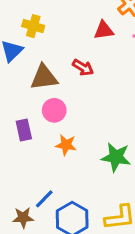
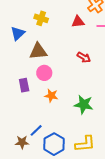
yellow cross: (33, 26) -> (41, 18), moved
red arrow: (83, 68) -> (84, 57), moved

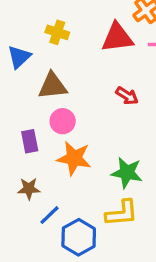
red triangle: (78, 22) -> (117, 38), size x1.5
orange star: (51, 96) -> (74, 158), size x1.5
brown star: (22, 142) -> (29, 189), moved
yellow L-shape: (85, 144) -> (122, 213), moved

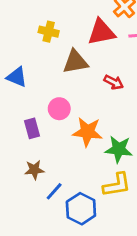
blue triangle: (19, 57) -> (17, 77), moved, turned -50
brown triangle: (53, 86) -> (75, 62), moved
orange star: (74, 158) -> (87, 132), moved

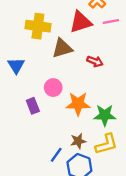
yellow cross: (49, 32) -> (38, 26), size x1.5
blue triangle: (17, 77) -> (16, 65), turned 42
brown star: (34, 170) -> (78, 141), moved

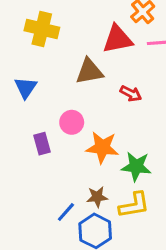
yellow cross: (38, 26) -> (42, 29), moved

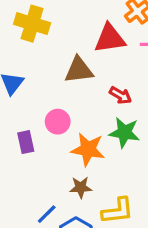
green star: (136, 166) -> (124, 133), moved
brown star: (97, 197) -> (81, 187), moved

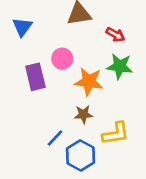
purple rectangle: (26, 142) -> (35, 77), size x1.4

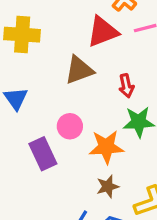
red arrow: (115, 35) -> (126, 86), turned 60

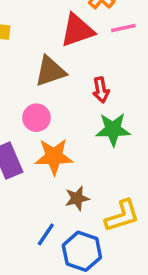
pink circle: (70, 126) -> (36, 118), moved
orange star: (106, 147) -> (54, 157), moved

